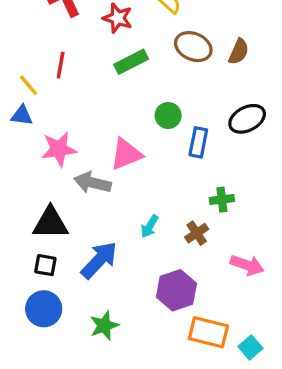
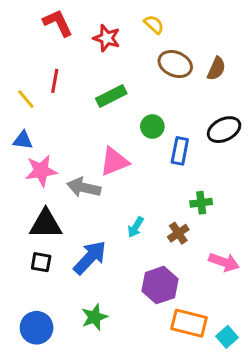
green rectangle: (131, 62) -> (111, 96), moved
blue triangle: (22, 115) -> (23, 140), moved
pink star: (59, 149) -> (41, 171), moved
blue circle: (44, 309) -> (37, 328), moved

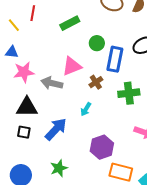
blue rectangle: (180, 151) -> (115, 59), size x1.4
green cross: (201, 203) -> (129, 93), size x1.5
brown cross: (178, 233) -> (96, 82), moved

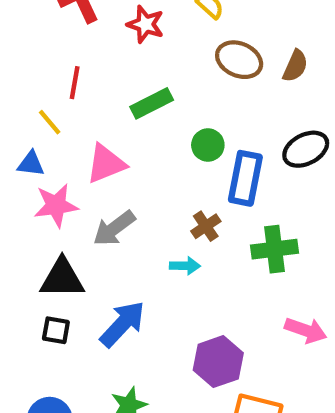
yellow line: (14, 25) -> (50, 122), moved
pink triangle: (72, 66) -> (106, 164), moved
gray arrow: (52, 83) -> (114, 228), turned -50
cyan arrow: (86, 109) -> (185, 266), moved, turned -120

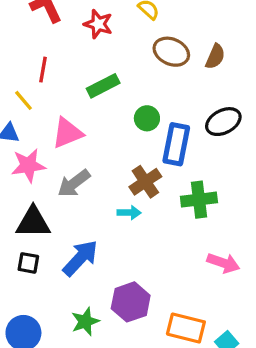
brown cross: (206, 226) -> (145, 182), size x1.4
purple hexagon: (218, 362) -> (131, 302), moved

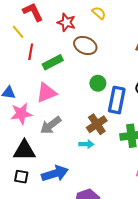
brown ellipse: (171, 52) -> (85, 45), moved
green rectangle: (103, 86) -> (53, 62), moved
yellow line: (23, 100) -> (18, 32), moved
blue arrow: (80, 258) -> (55, 174), turned 30

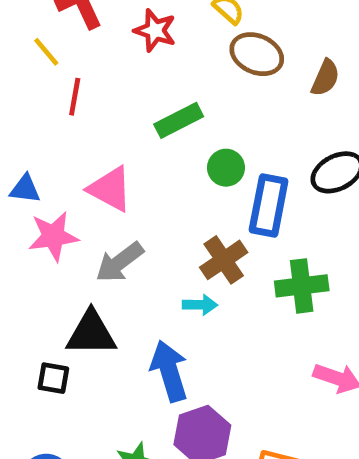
brown ellipse: (85, 45) -> (257, 54), moved
green rectangle: (53, 62) -> (179, 120), moved
pink triangle: (46, 93) -> (110, 189), turned 50
black triangle: (24, 150) -> (91, 333), moved
blue arrow: (55, 174) -> (169, 371), moved, turned -90

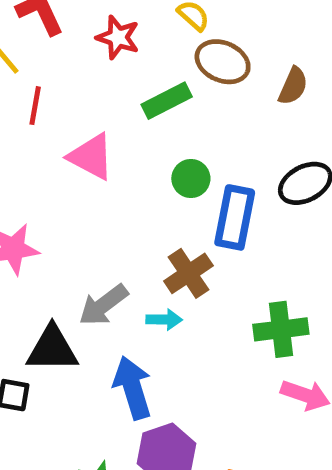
green rectangle: (179, 120) -> (167, 101), moved
pink triangle: (110, 189) -> (91, 157), moved
gray arrow: (120, 262) -> (103, 305), moved
green cross: (302, 286) -> (281, 329), moved

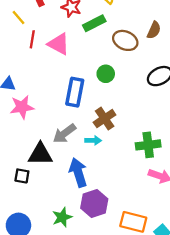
brown ellipse: (223, 62) -> (125, 40), moved
green rectangle: (167, 101) -> (94, 23), moved
pink triangle: (91, 157) -> (59, 44), moved
blue rectangle: (235, 217) -> (75, 92), moved

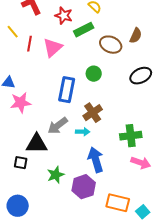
yellow line: (18, 18) -> (13, 32), moved
pink triangle: (59, 44) -> (53, 48), turned 50
blue arrow: (78, 173) -> (96, 160), moved
green star: (62, 217) -> (56, 175), moved

